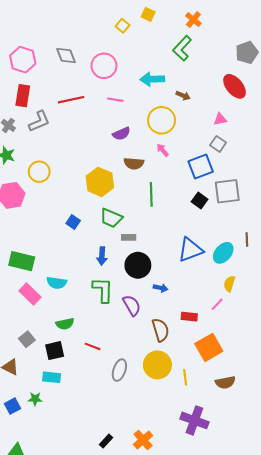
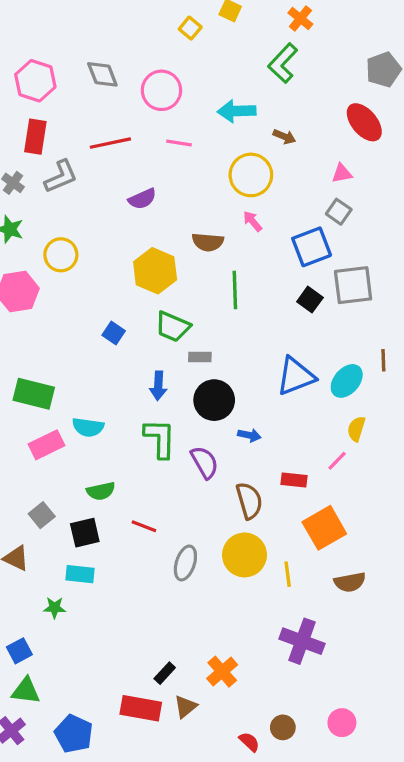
purple semicircle: (121, 134) -> (142, 199), moved
pink rectangle: (30, 294) -> (47, 445), turned -70
blue square: (12, 406) -> (19, 651), moved

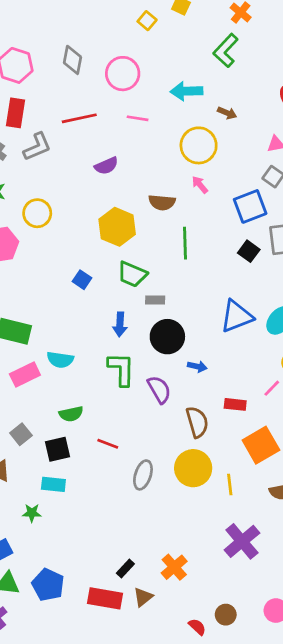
gray diamond: (102, 74) -> (72, 60), turned 32
purple cross: (302, 641) -> (242, 541), turned 30
blue pentagon: (74, 734) -> (48, 585), moved

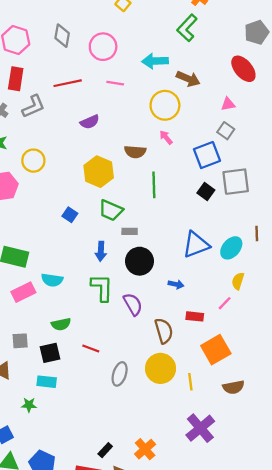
brown arrow: (227, 113) -> (188, 79), size x1.5
blue arrow: (197, 366) -> (176, 284), moved
gray square: (21, 434) -> (20, 341), turned 35

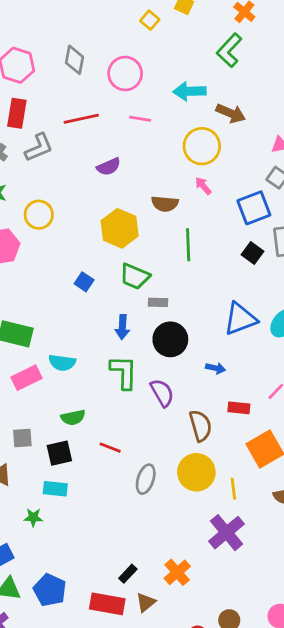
purple cross: (200, 428) -> (227, 533), moved

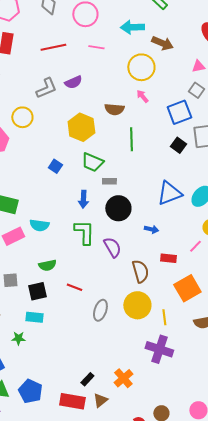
gray L-shape: (39, 148) -> (46, 88), moved
purple cross: (227, 533) -> (159, 349), turned -32

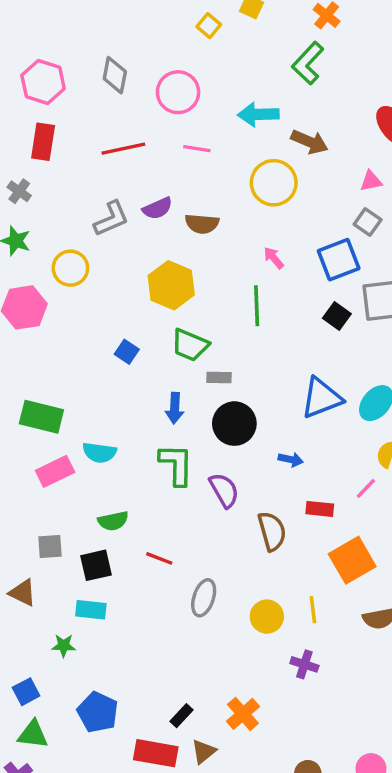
pink arrow: (142, 96) -> (274, 258), moved
brown semicircle: (114, 109) -> (202, 224), moved
yellow circle: (137, 305) -> (267, 617), moved, size x0.7
purple cross: (159, 349) -> (304, 664), size x0.6
blue pentagon: (30, 391) -> (98, 712), moved

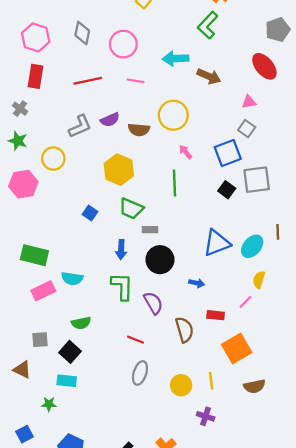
yellow circle: (274, 183) -> (173, 115), moved
red line: (159, 558) -> (136, 340), moved
black square: (96, 565) -> (70, 352), turned -35

